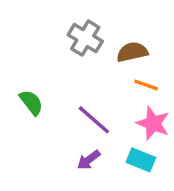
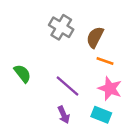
brown semicircle: (132, 52) -> (95, 37), turned -50
purple arrow: (89, 160) -> (64, 115), turned -77

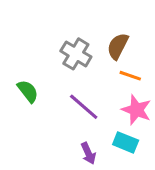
gray cross: (61, 27) -> (76, 54), moved
purple arrow: (64, 115) -> (88, 153), moved

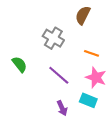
brown semicircle: (118, 46) -> (83, 15), moved

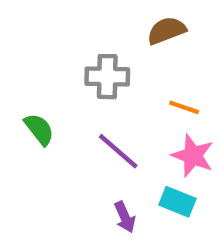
brown semicircle: (83, 15) -> (166, 31), turned 42
gray cross: (53, 38) -> (107, 77), turned -30

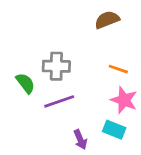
gray cross: (107, 77) -> (56, 66), moved
purple line: (118, 151) -> (59, 101), moved, turned -60

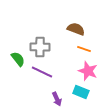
brown semicircle: (107, 20) -> (76, 29), moved, turned 42
purple line: (59, 101) -> (42, 72), turned 45

